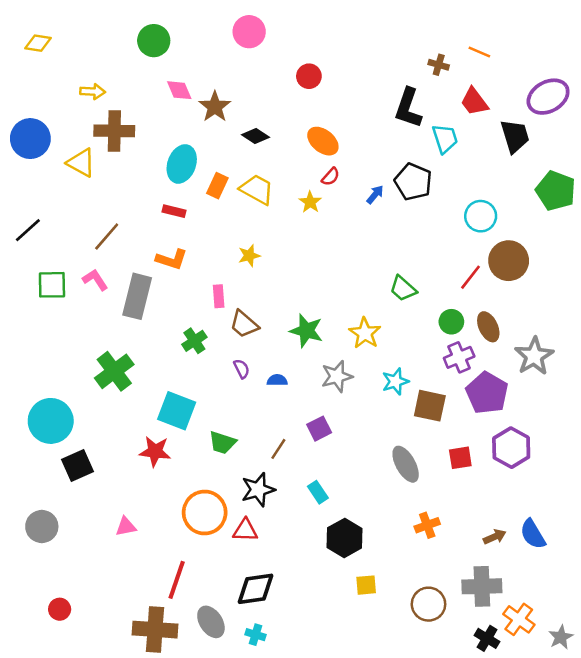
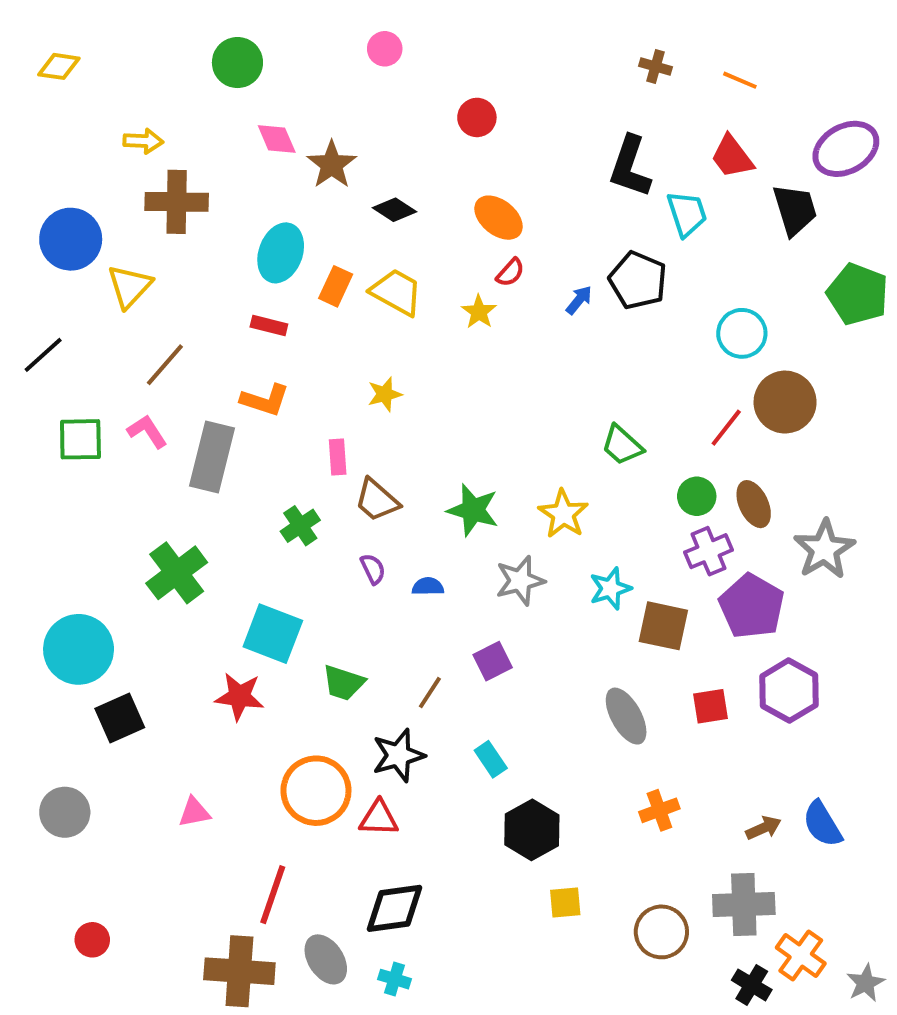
pink circle: (249, 32) -> (385, 49), size x0.7
brown cross: (439, 65) -> (656, 66), moved
blue circle: (30, 139) -> (71, 239), moved
yellow triangle: (81, 163) -> (130, 286), moved, turned 44

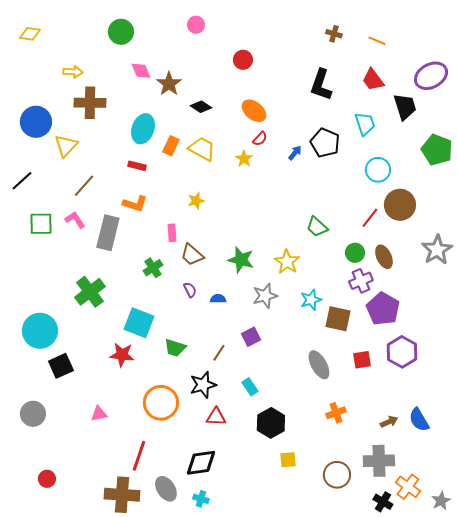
cyan trapezoid: (687, 214) -> (365, 124), moved
gray star: (824, 549) -> (437, 250), moved
red triangle: (379, 818) -> (216, 417), moved

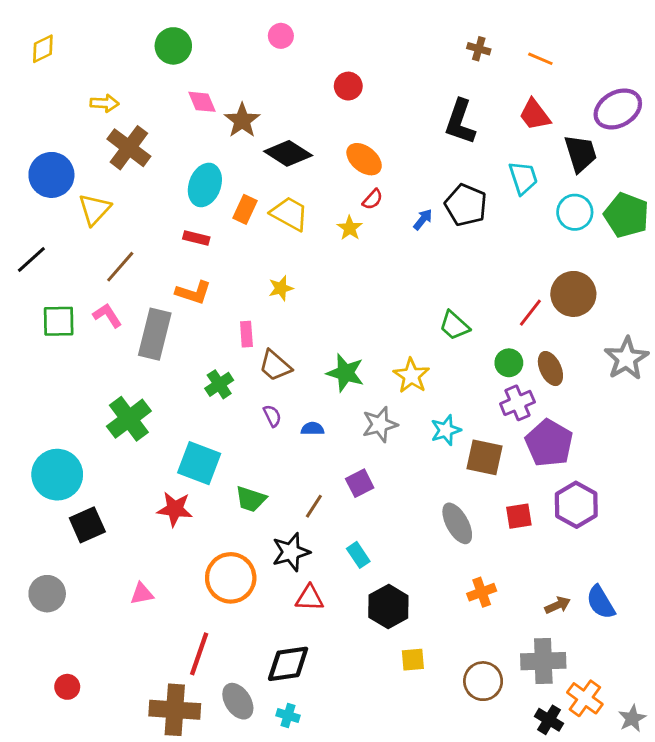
yellow diamond: (30, 34) -> (43, 49), turned -35
brown cross: (90, 103) -> (129, 148), turned 36
black diamond: (201, 107) -> (288, 153), size x1.5
cyan circle: (378, 170) -> (575, 212), moved

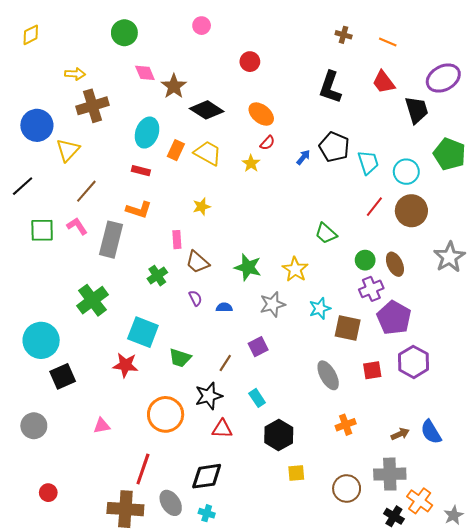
brown cross: (129, 148) -> (92, 106), turned 36
cyan trapezoid: (523, 178) -> (368, 162), moved
cyan circle: (575, 212) -> (406, 172), moved
red line: (530, 313) -> (374, 207), moved

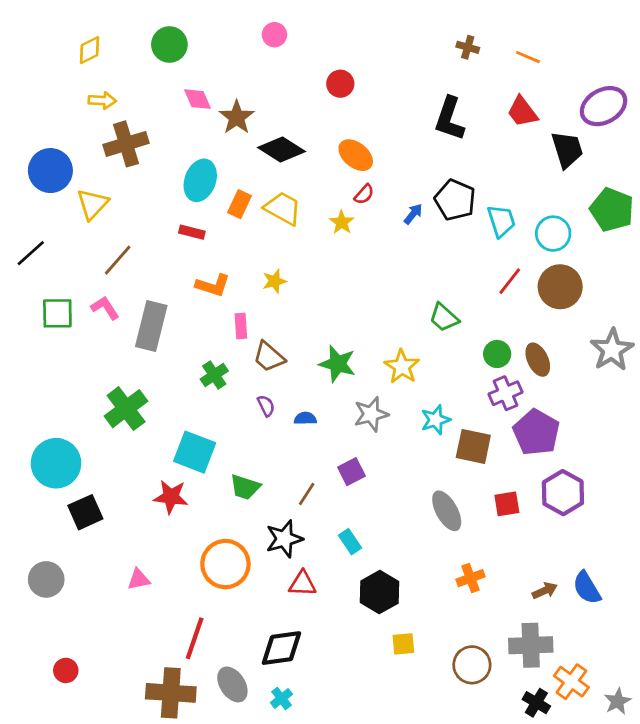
yellow diamond: (31, 35) -> (90, 50), moved
orange L-shape: (139, 210) -> (213, 285), moved
cyan cross: (207, 513) -> (281, 698), turned 35

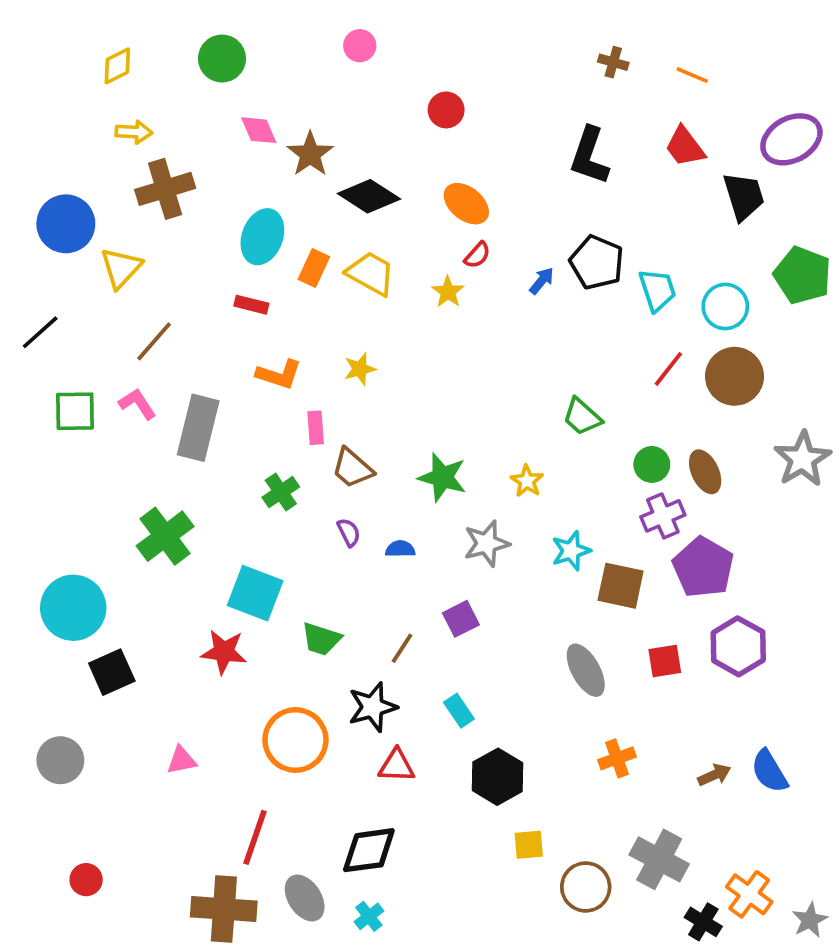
yellow star: (402, 367) -> (527, 481), size x0.7
gray cross: (531, 645) -> (659, 859), moved, turned 30
brown circle: (472, 665) -> (586, 887), moved

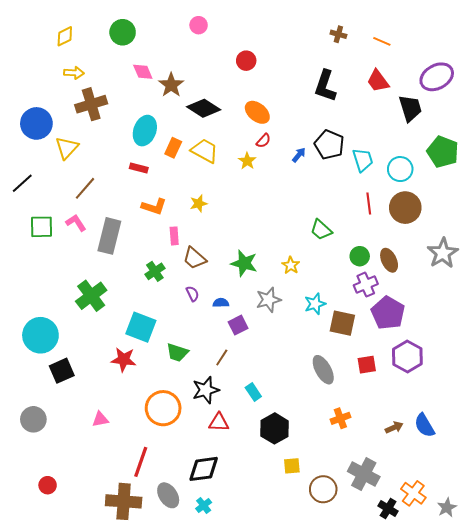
red line: (668, 369) -> (369, 204), turned -45
purple square: (461, 619) -> (238, 325), moved

